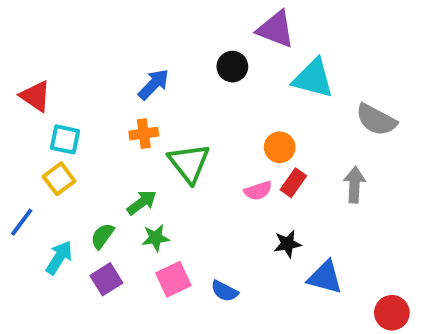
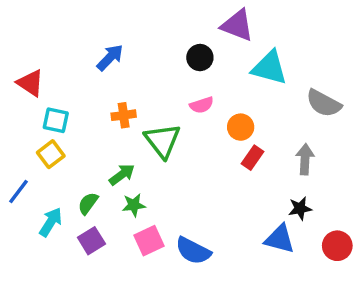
blue arrow: (154, 84) -> (110, 58), moved
pink semicircle: (258, 191) -> (202, 105), moved
black star: (288, 244) -> (300, 208), moved
blue semicircle: (225, 291) -> (193, 251), size x1.5
red circle: (392, 313) -> (337, 246), moved

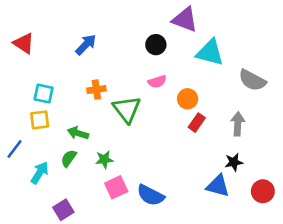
red triangle: (30, 83) -> (24, 43), moved
yellow square: (51, 154) -> (40, 120), turned 30
green arrow: (122, 175) -> (78, 133), moved, turned -126
purple square: (91, 241) -> (63, 210), moved

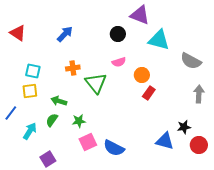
gray arrow: (238, 124) -> (199, 94), moved
black star: (234, 162) -> (184, 127), moved

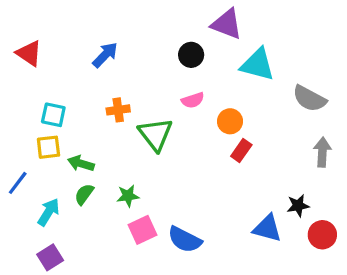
green arrow: (59, 101) -> (81, 163), moved
purple square: (48, 159) -> (50, 257), moved

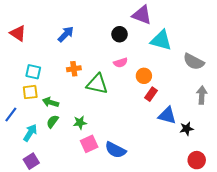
green triangle: (155, 134) -> (97, 84), turned -40
blue triangle: (267, 228) -> (167, 115), moved
red circle: (322, 235) -> (197, 160), moved

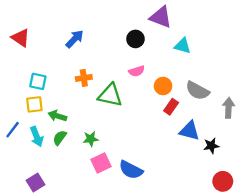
cyan triangle: (161, 40) -> (183, 46), size x0.7
gray semicircle: (194, 62) -> (197, 91), moved
cyan arrow: (30, 133) -> (37, 137), moved, turned 126

